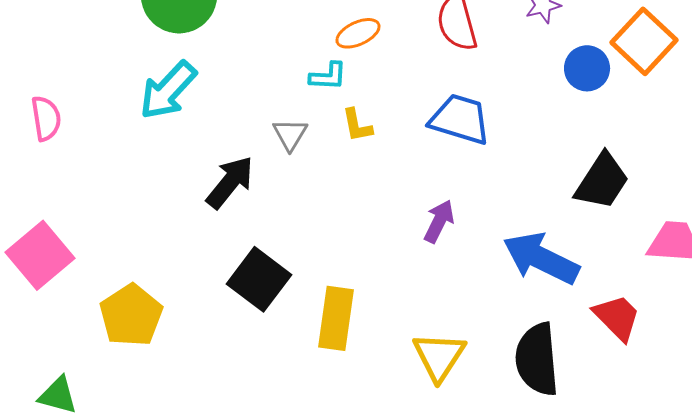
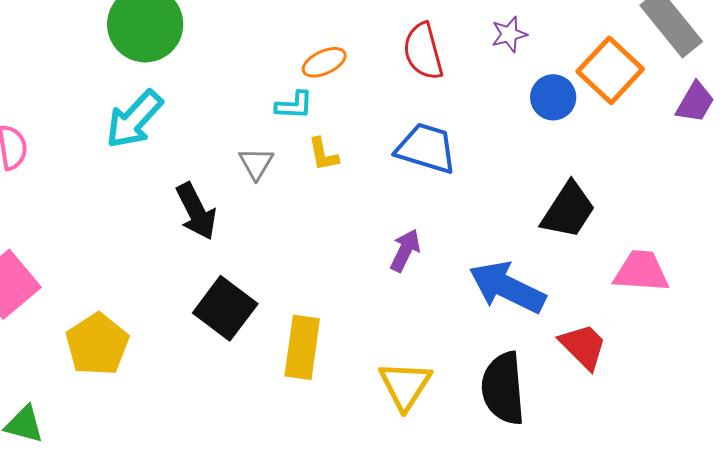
black arrow: (230, 182) -> (196, 211), turned 114

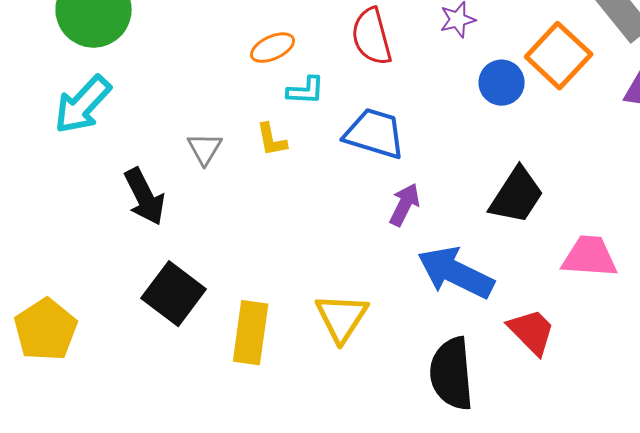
cyan L-shape: (294, 105) -> (306, 91), moved
purple arrow: (405, 250) -> (405, 205), moved
yellow triangle: (405, 385) -> (342, 318), moved

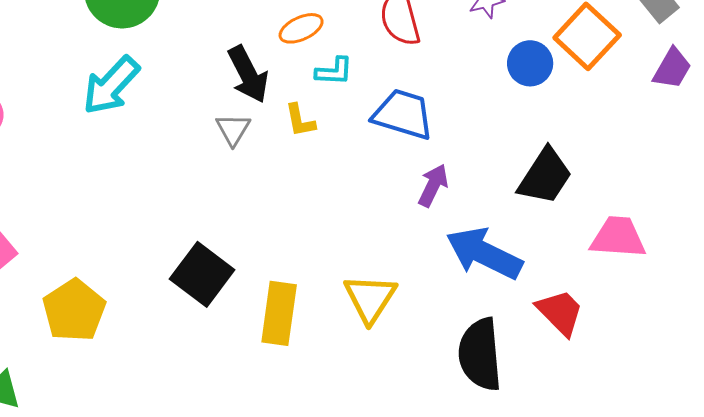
black arrow: (145, 197) -> (248, 74), moved

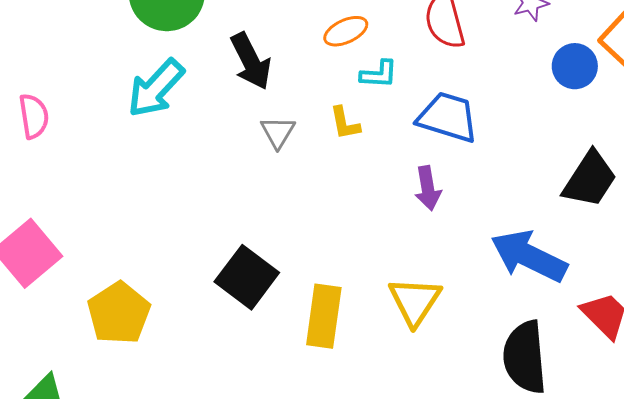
black arrow: (248, 74) -> (251, 61), moved
purple arrow: (433, 185) -> (428, 188), moved, turned 144

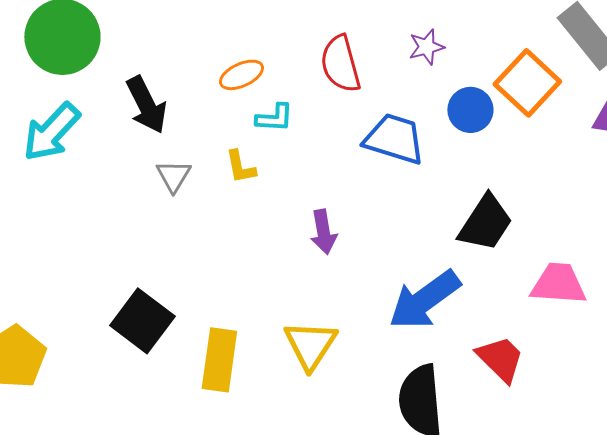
blue trapezoid: (448, 117) -> (394, 139), moved
blue arrow: (529, 256) -> (424, 300), turned -62

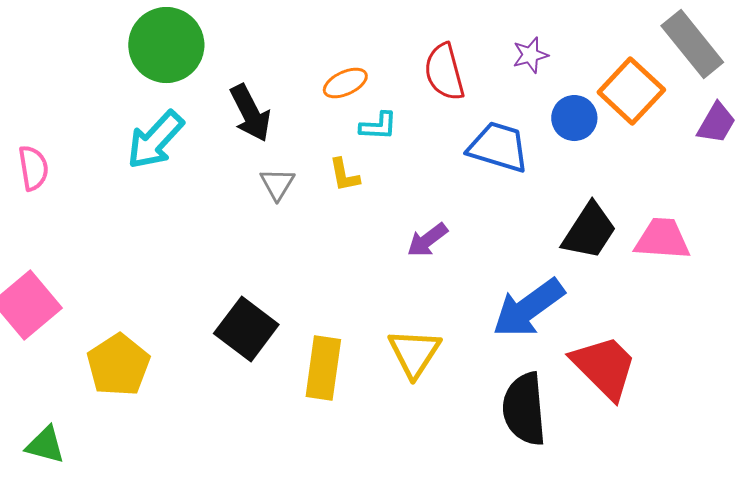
purple arrow: (323, 232) -> (427, 240), turned 63
pink trapezoid: (558, 284) -> (662, 239), moved
red trapezoid: (500, 359) -> (604, 367), size x1.4

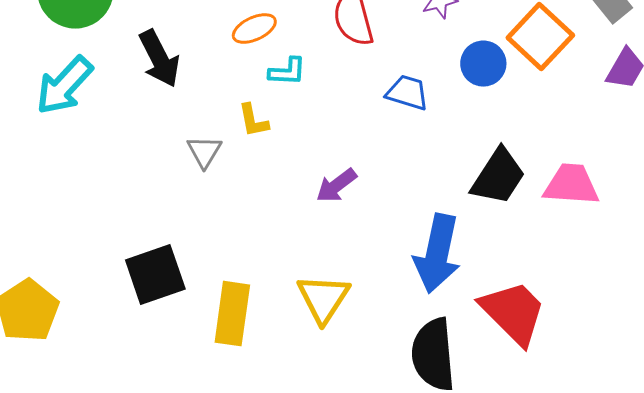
blue trapezoid: (498, 147) -> (407, 93), size x0.7
gray triangle: (277, 184) -> (204, 152), moved
blue arrow: (528, 308) -> (437, 254), turned -42
black square: (246, 329) -> (155, 275), turned 34

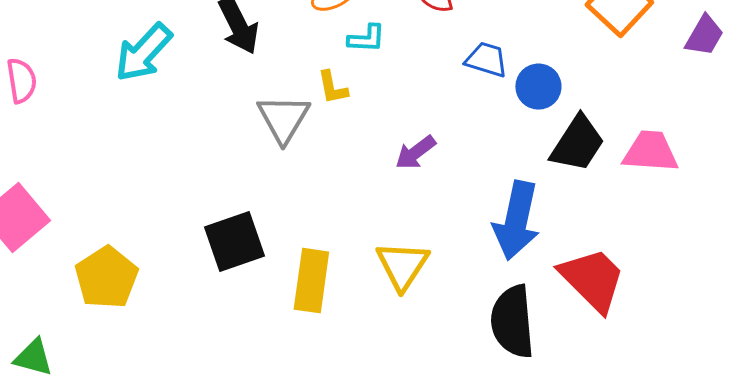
blue circle: (483, 64) -> (538, 87), moved
gray triangle: (204, 152) -> (283, 119), size x1.5

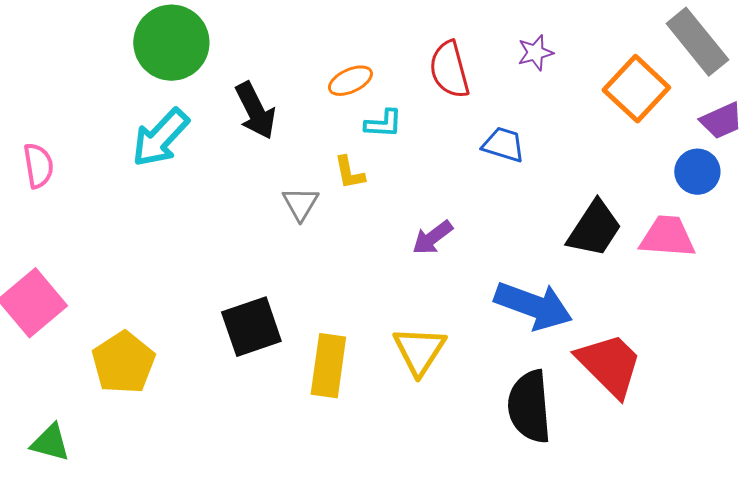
purple trapezoid: (704, 36) -> (721, 121), turned 36
blue circle: (538, 87) -> (697, 172), moved
gray triangle: (283, 119) -> (300, 204), size x0.7
blue arrow: (516, 221) -> (533, 306), turned -82

